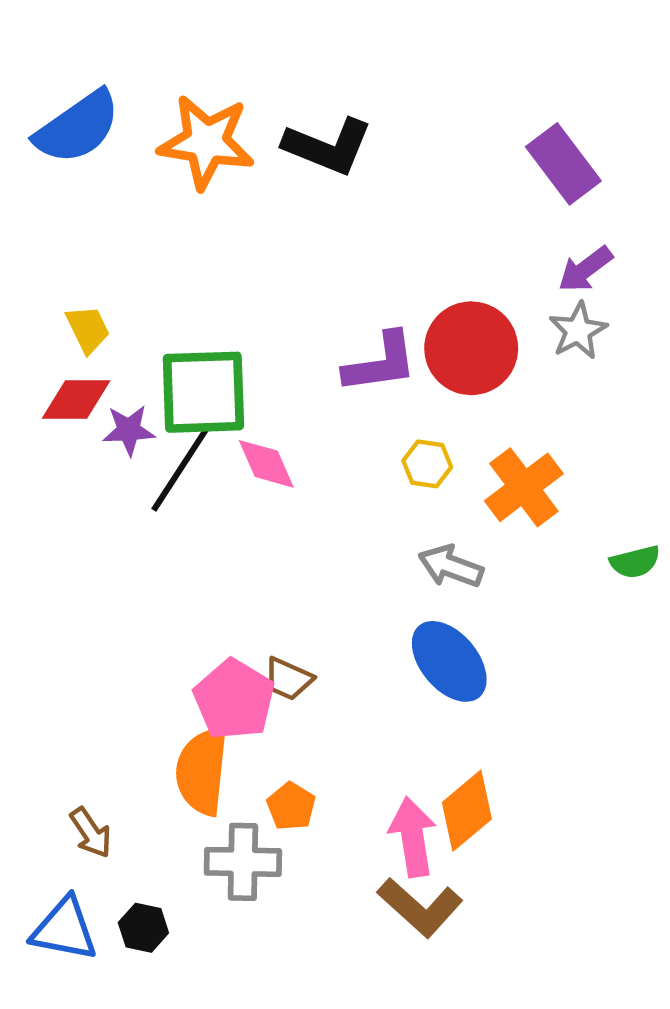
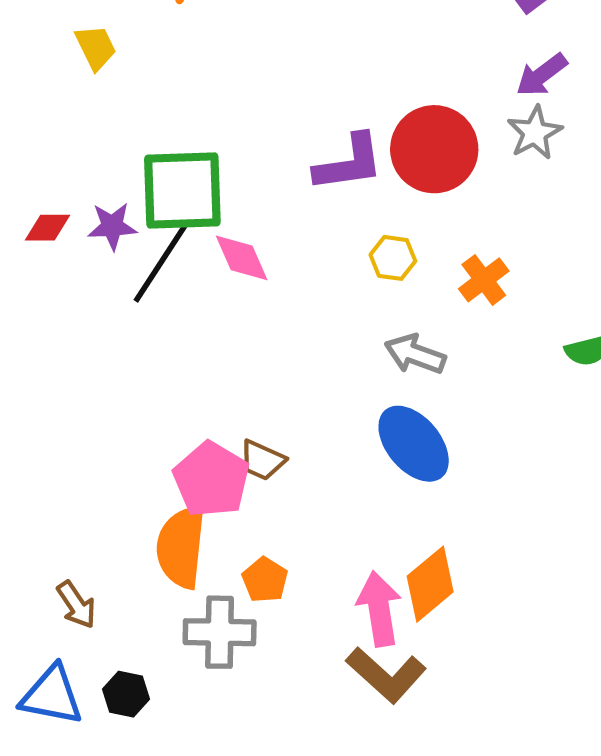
yellow trapezoid: (88, 329) -> (96, 47), moved
red diamond: (76, 399) -> (48, 228), moved, size x0.7
orange cross: (524, 487) -> (484, 280), size x0.7

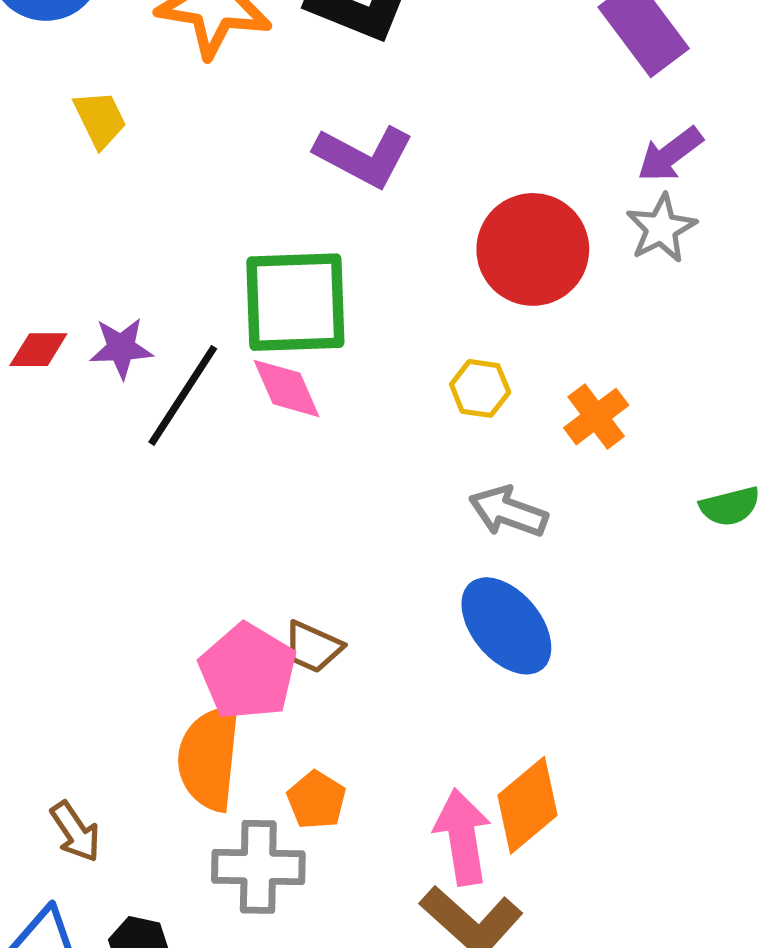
purple L-shape: (349, 163) -> (364, 156), moved, turned 36
green square: (182, 190) -> (295, 302), moved

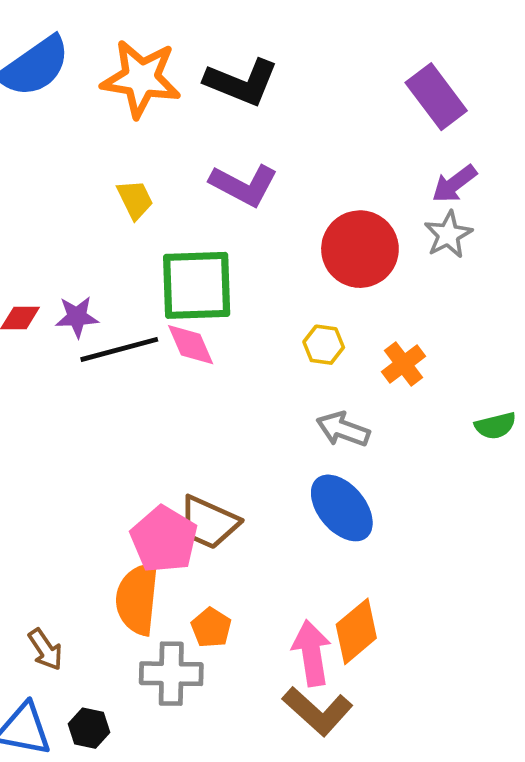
yellow trapezoid: (100, 119) -> (135, 199), moved
black line: (183, 395) -> (119, 349), turned 42
brown trapezoid: (313, 647) -> (209, 522), size x1.5

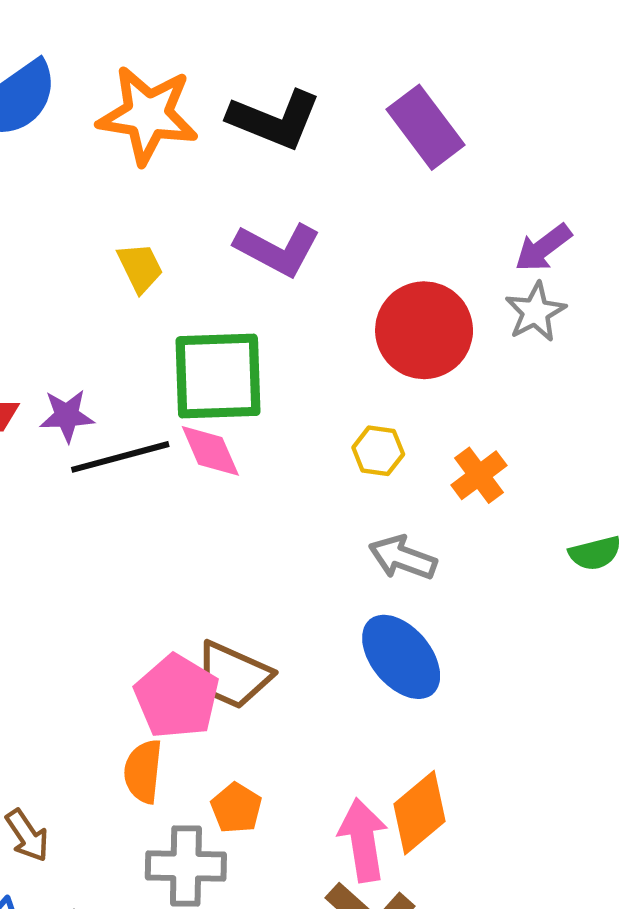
purple rectangle: (436, 97) -> (426, 127), moved
orange semicircle: (137, 599) -> (143, 771), size x0.7

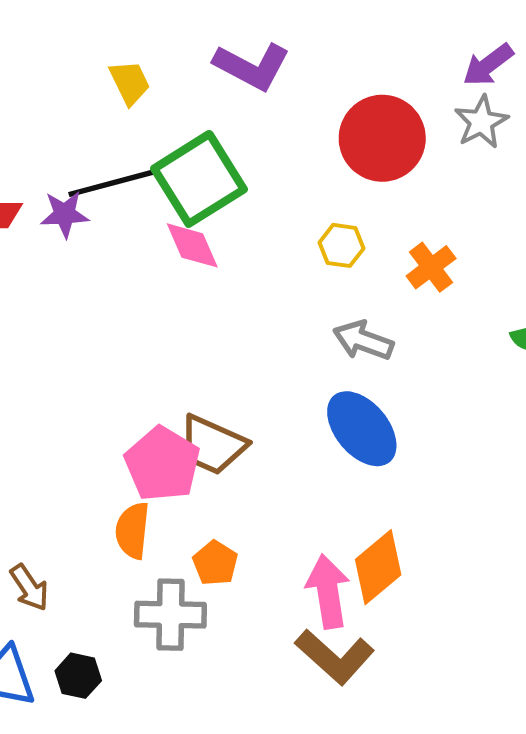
green square: (218, 376) -> (199, 179), turned -30
black line: (120, 457) -> (112, 183), moved

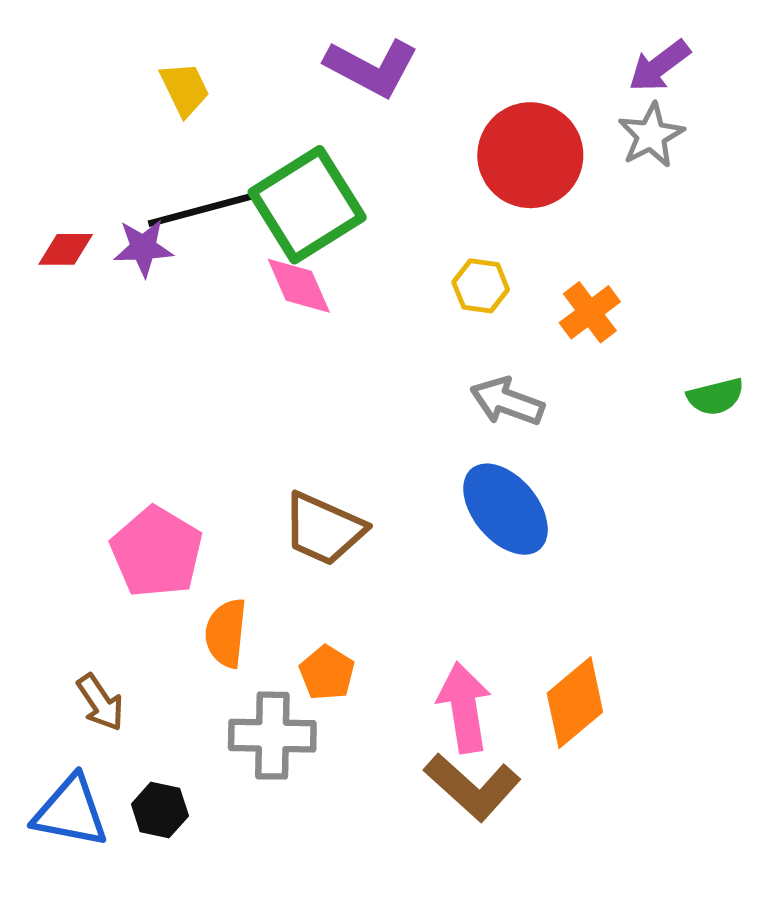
yellow trapezoid: (130, 83) -> (185, 89), moved
pink pentagon: (162, 464) -> (157, 552), moved
orange diamond: (378, 567) -> (575, 703), moved

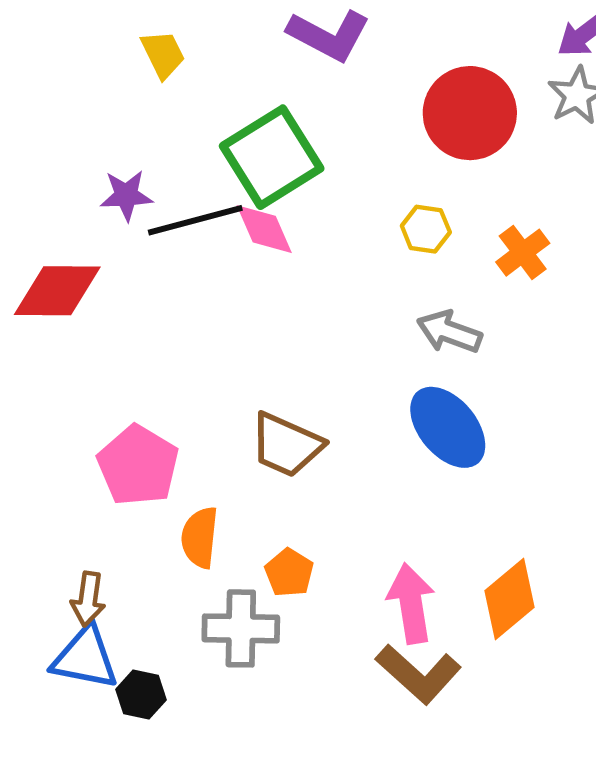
black line: (201, 210) -> (195, 220), moved
red diamond: (66, 249) -> (57, 291), moved, size x1.8
brown arrow: (100, 703) -> (88, 599), turned 42
blue triangle: (71, 812) -> (85, 658), moved

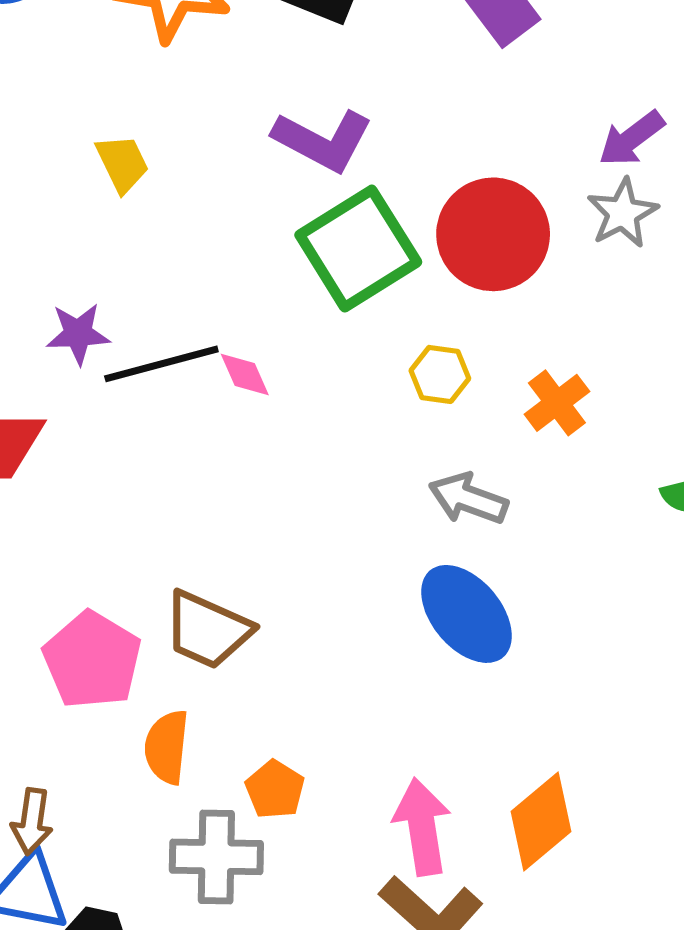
green square: (272, 157) -> (358, 249), moved
pink diamond: (264, 229) -> (245, 374), size x0.7
brown trapezoid: (286, 445) -> (208, 630), moved

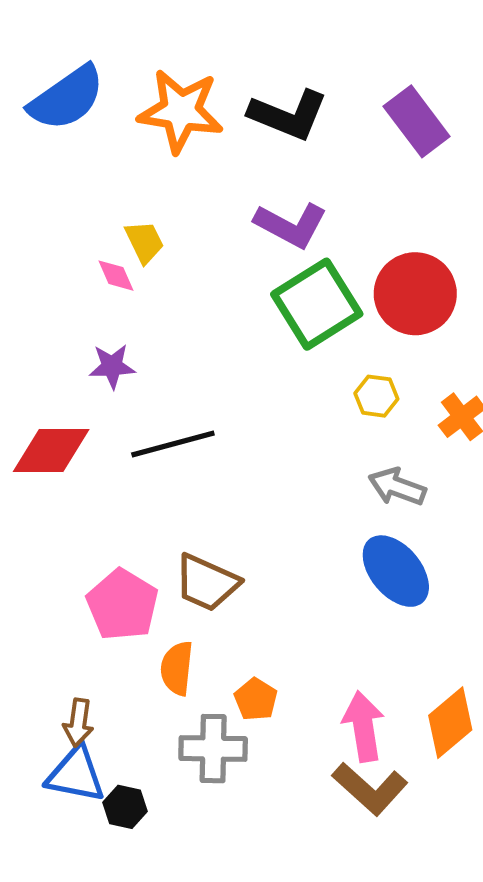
black line: (161, 364) -> (173, 444), moved
pink diamond: (245, 374) -> (116, 276), moved

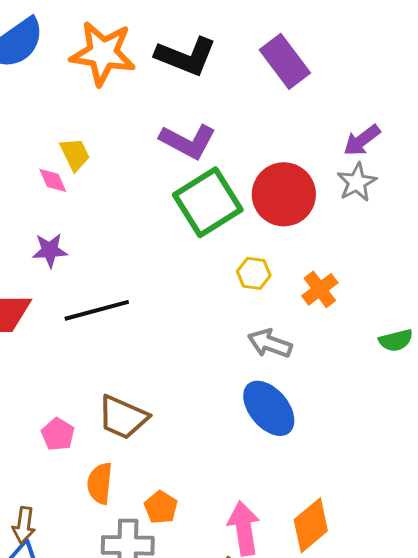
pink pentagon: (122, 605) -> (58, 434), size x0.6

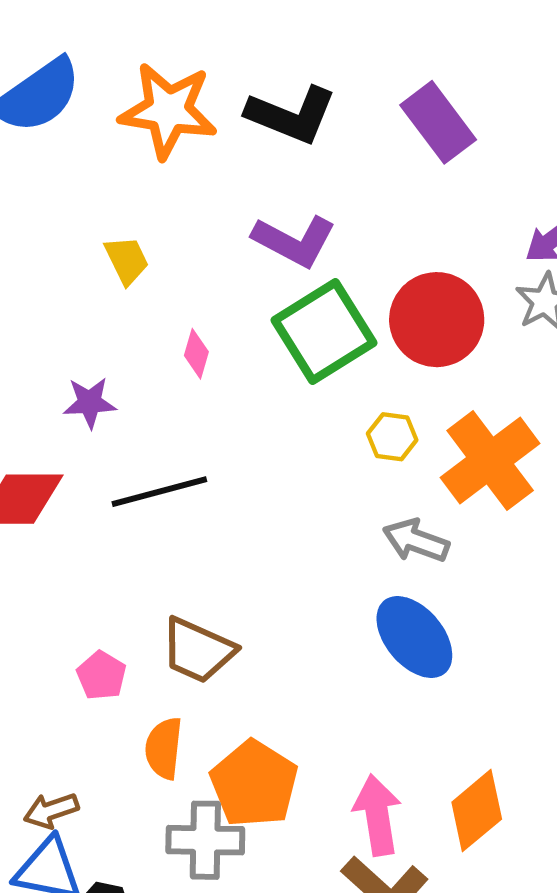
pink diamond: (53, 180) -> (196, 354), moved, turned 40
orange cross: (320, 289) -> (490, 461), size x1.8
orange pentagon: (161, 507) -> (254, 784), size x1.8
brown arrow: (24, 525) -> (51, 811), turned 63

